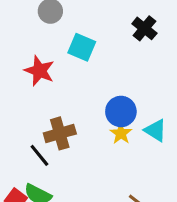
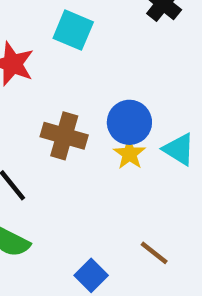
brown cross: (60, 133) -> (64, 136), moved, turned 32

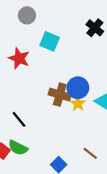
brown cross: (64, 136) -> (60, 95), moved

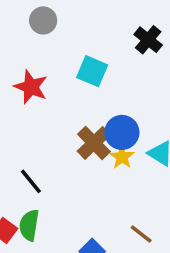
cyan square: (50, 41) -> (92, 71), moved
brown cross: (60, 95) -> (94, 143), turned 30
green semicircle: (18, 148) -> (29, 225), turned 72

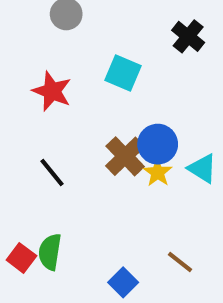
black line: (31, 181) -> (52, 173), moved

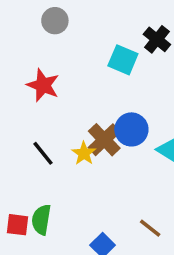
cyan square: (123, 73) -> (123, 60), moved
yellow star: (158, 173) -> (84, 153), moved
red square: (21, 258) -> (18, 225), turned -30

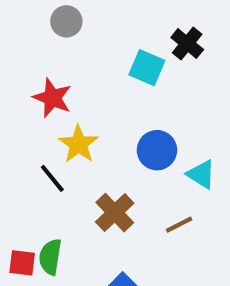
brown cross: (104, 140) -> (115, 213), moved
yellow star: (84, 153) -> (78, 144), moved, size x1.4
brown line: (150, 228) -> (179, 225), moved, turned -65

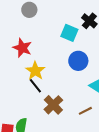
blue circle: (157, 150) -> (78, 61), moved
black line: (52, 178) -> (35, 86), moved

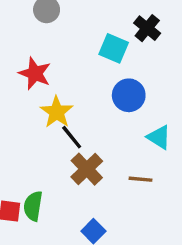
black line: (35, 86) -> (72, 137), moved
brown line: (85, 111) -> (140, 179), turned 32

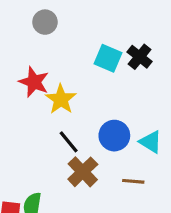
black cross: (147, 28) -> (140, 57), moved
blue circle: (129, 95) -> (114, 136), moved
yellow star: (57, 112) -> (61, 99), moved

